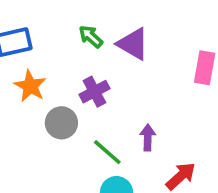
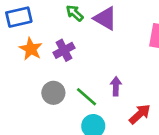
purple cross: (94, 92) -> (64, 50), moved
gray circle: (61, 123) -> (53, 93), moved

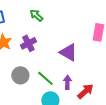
purple triangle: (105, 18) -> (68, 52), moved
purple arrow: (116, 86) -> (67, 82), moved

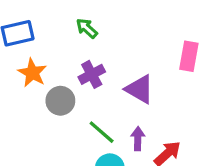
purple cross: (28, 43) -> (92, 74), moved
gray circle: (20, 75) -> (60, 101), moved

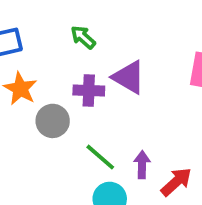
purple cross: (92, 74) -> (89, 90), turned 30
purple triangle: (139, 89) -> (129, 77), moved

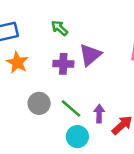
purple triangle: (129, 77) -> (90, 55), turned 50
gray circle: (53, 121) -> (39, 103), moved

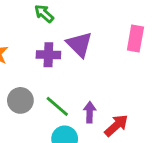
purple triangle: (90, 55) -> (79, 44), turned -35

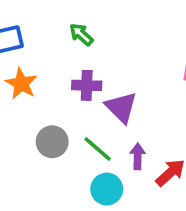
purple triangle: (79, 44) -> (121, 107), moved

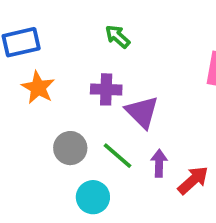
green arrow: (81, 35) -> (118, 37), moved
cyan circle: (107, 189) -> (93, 197), moved

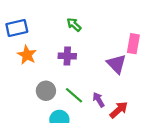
purple triangle: (142, 112) -> (117, 64), moved
purple arrow: (159, 163) -> (99, 100), turned -32

